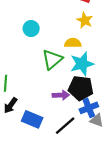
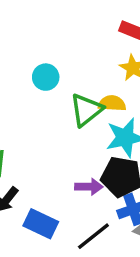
green triangle: (52, 60) -> (86, 110), moved

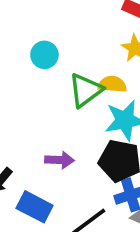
purple arrow: (89, 187) -> (60, 160), moved

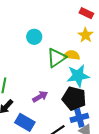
purple arrow: (60, 160) -> (40, 97), turned -35

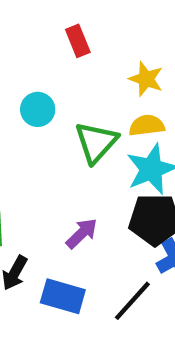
red rectangle: (86, 13) -> (78, 41), moved, turned 56
yellow semicircle: (72, 55) -> (147, 125), moved

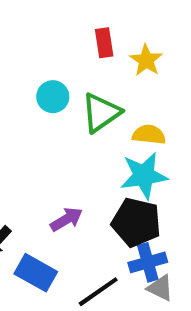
yellow star: (146, 79) -> (146, 60), moved
green triangle: (96, 142) -> (101, 113), moved

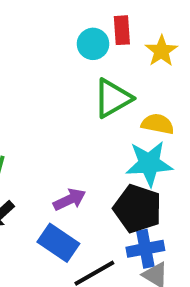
cyan circle: (53, 97) -> (93, 44), moved
blue rectangle: (36, 273) -> (58, 243), moved

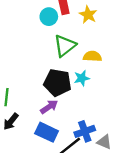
cyan star: (149, 163) -> (82, 78), moved, size x0.6
black pentagon: (138, 209) -> (57, 83), moved
blue cross: (145, 249) -> (85, 131), moved

